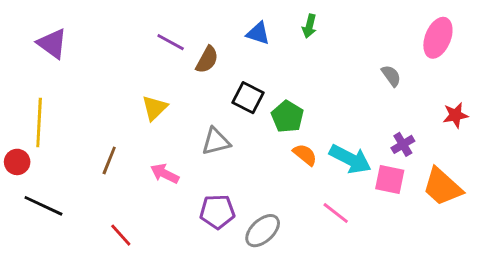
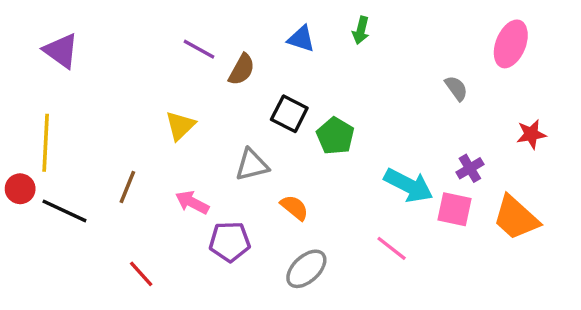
orange semicircle: (305, 155) -> (294, 207), moved
black line: (43, 206) -> (64, 211), moved
purple pentagon: (217, 212) -> (230, 242), moved

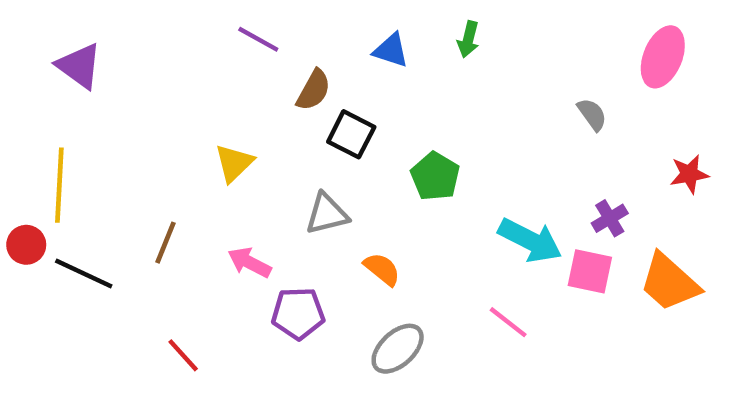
purple line: (199, 49) -> (258, 39), moved
black square: (289, 114) -> (351, 134), moved

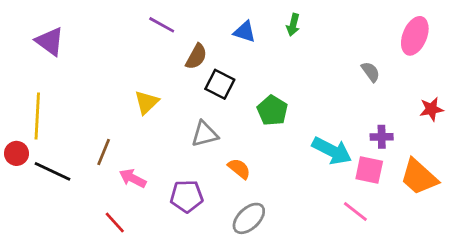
purple cross: (610, 218) -> (382, 137), turned 30
pink arrow: (249, 262) -> (133, 178), moved
pink line: (508, 322) -> (355, 211), moved

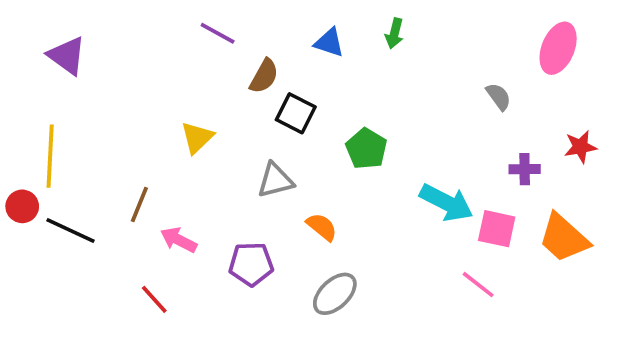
purple cross: (382, 137) -> (525, 169), moved

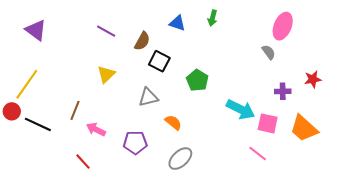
purple line: (218, 33) -> (106, 31), moved
pink ellipse: (558, 48) -> (283, 26), moved
yellow line: (50, 156) -> (27, 84), turned 32

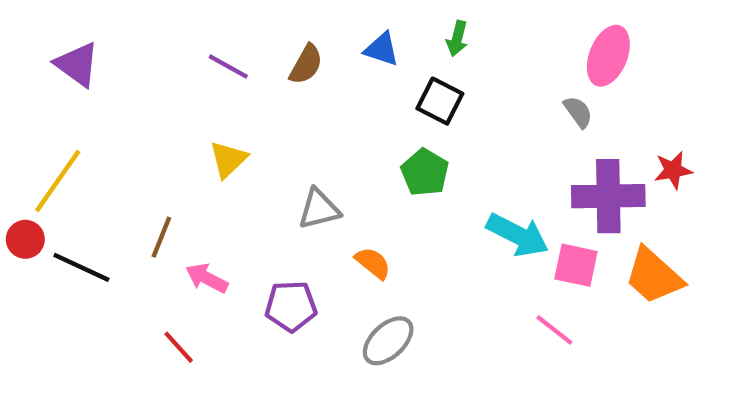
brown semicircle: (142, 41) -> (306, 64), moved
black square: (159, 61) -> (440, 101), moved
purple cross: (283, 91) -> (608, 196), size x2.0

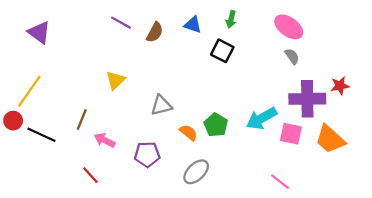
pink ellipse: (608, 56) -> (289, 27), moved, turned -76
purple line: (228, 67) -> (121, 23), moved
green pentagon: (425, 172) -> (216, 125), moved
cyan arrow: (518, 235) -> (262, 118), turned 124
pink line: (554, 330) -> (280, 182), moved

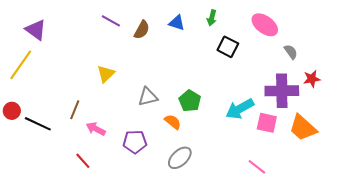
black square: (222, 51) -> (228, 47), moved
gray semicircle: (292, 56) -> (291, 52), moved
yellow line: (29, 91) -> (21, 65), moved
green pentagon: (216, 125) -> (190, 101), moved

